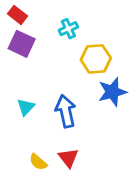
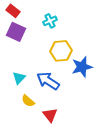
yellow hexagon: (96, 59) -> (61, 51), moved
blue arrow: (66, 111) -> (48, 81), turned -45
yellow semicircle: (38, 162) -> (28, 101), moved

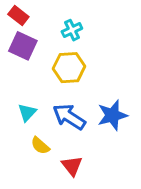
yellow hexagon: (61, 51) -> (69, 68), moved
blue star: (82, 67) -> (112, 115), moved

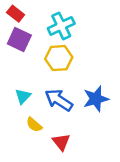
cyan cross: (72, 30) -> (61, 26), size x1.5

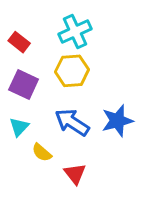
red rectangle: (16, 14) -> (19, 42), moved
purple square: (19, 40) -> (24, 84), moved
cyan triangle: (23, 96) -> (19, 127), moved

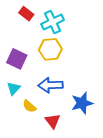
red rectangle: (19, 42) -> (26, 14), moved
blue star: (117, 121) -> (82, 103), moved
blue arrow: (72, 122) -> (50, 85), turned -35

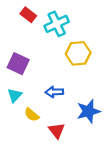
yellow hexagon: (50, 49) -> (78, 53), moved
blue arrow: (50, 85) -> (54, 92), size x0.7

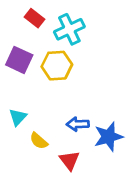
yellow hexagon: (78, 53) -> (57, 66), moved
purple square: (18, 64) -> (19, 60), moved
blue arrow: (54, 92) -> (78, 124), moved

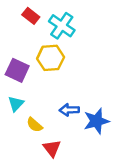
cyan cross: (69, 29) -> (62, 26), turned -30
purple square: (19, 60) -> (17, 70), moved
red triangle: (69, 160) -> (52, 148), moved

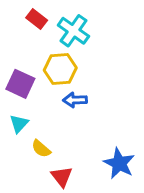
blue arrow: (69, 110) -> (75, 100), moved
blue star: (96, 121) -> (119, 163), moved, turned -30

